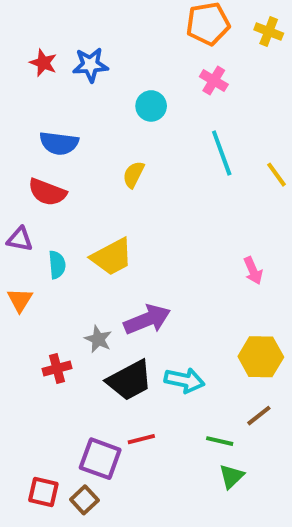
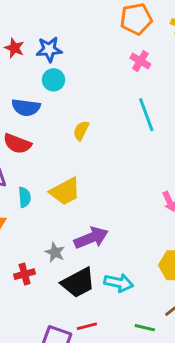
cyan circle: (151, 106) -> (54, 80), moved

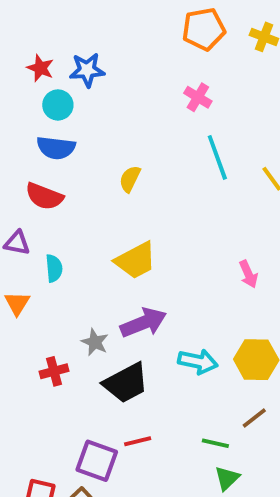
pink cross: (140, 61) -> (198, 97), moved
cyan circle: (54, 80) -> (58, 105), moved
yellow trapezoid: (65, 191) -> (136, 260), moved
cyan arrow: (119, 283) -> (198, 362), moved

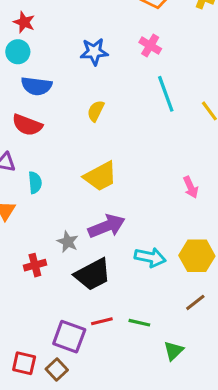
blue star: (87, 70) -> (94, 52), moved
cyan circle: (58, 105) -> (18, 52), moved
green line: (215, 443) -> (139, 323), moved

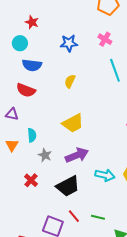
red star: (24, 22) -> (32, 22), moved
cyan semicircle: (35, 183) -> (32, 135), moved
gray star: (68, 242) -> (45, 155), moved
red cross: (35, 265) -> (31, 180), turned -32
red line: (102, 321) -> (74, 216), turned 64

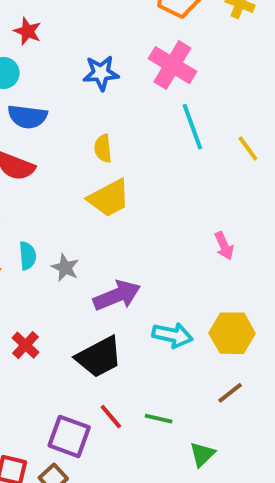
pink cross: (105, 39) -> (172, 65), size x1.6
yellow semicircle: (70, 81) -> (103, 148), turned -32
yellow trapezoid: (73, 123) -> (109, 198), moved
gray star: (45, 155) -> (65, 268), moved

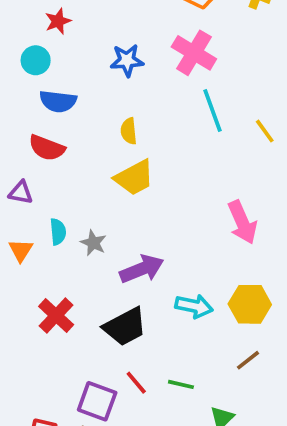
red star: (27, 31) -> (58, 21), turned 30
pink arrow: (224, 246) -> (242, 222), size x1.6
red cross: (25, 345) -> (56, 316), size x1.4

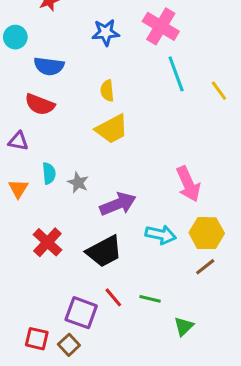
cyan circle: (36, 60) -> (15, 37), moved
pink arrow: (242, 222) -> (188, 184), moved
brown line: (248, 360) -> (205, 267), moved

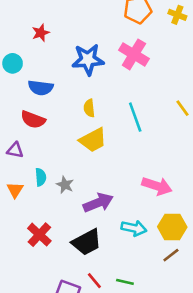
blue star: (106, 32) -> (88, 60), size x1.4
cyan line: (176, 74) -> (135, 117), moved
pink arrow: (188, 184) -> (157, 186), turned -48

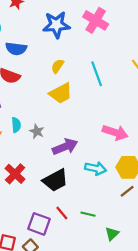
yellow semicircle: (89, 108) -> (57, 66), turned 40

